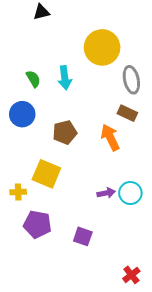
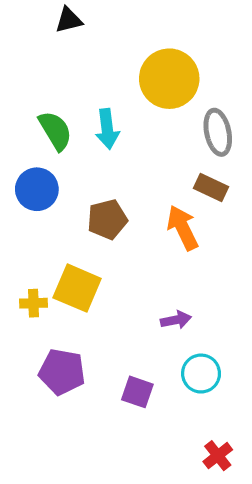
green semicircle: (33, 79) -> (55, 131), size x1.4
yellow cross: (18, 192) -> (34, 303), moved
cyan circle: (130, 193) -> (201, 374), moved

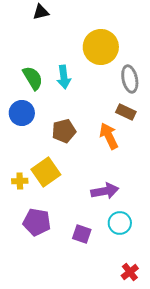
yellow square: (77, 288) -> (46, 172), turned 32
purple arrow: (176, 320) -> (105, 191), size x1.5

